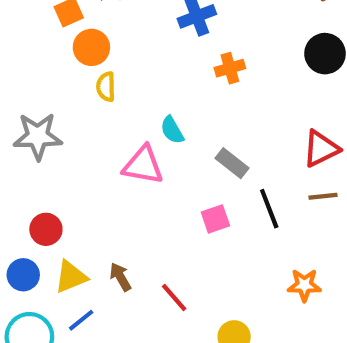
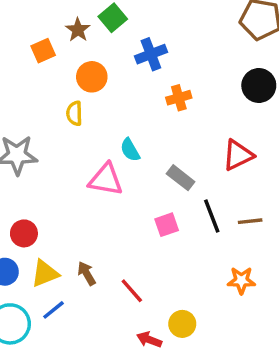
orange circle: (91, 47) -> (92, 77), moved
red triangle: (321, 149) -> (238, 155), moved
brown line: (323, 196) -> (250, 221), moved

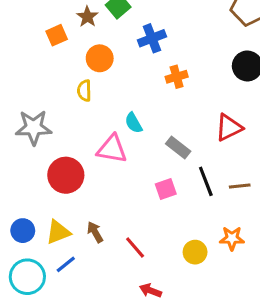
red circle: (24, 233) -> (66, 175), moved, size x1.5
yellow circle: (182, 324) -> (195, 252), moved

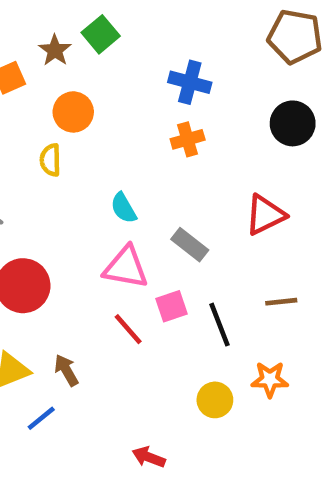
blue cross: (152, 38) -> (190, 82), moved, turned 36
pink triangle: (112, 149) -> (126, 267), moved
black line: (206, 181) -> (220, 325), moved
red line: (135, 247) -> (128, 329), moved
blue line: (66, 264) -> (41, 418), moved

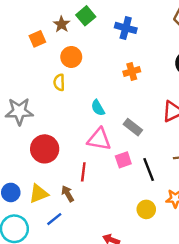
blue cross: (190, 82) -> (126, 28), moved
red line: (128, 329) -> (83, 172), moved, turned 48

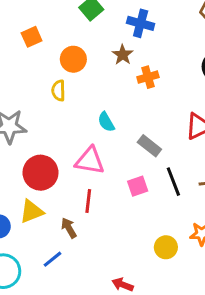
brown star: (62, 24) -> (123, 55), moved
pink triangle: (99, 139) -> (90, 161), moved
black line: (149, 169) -> (173, 182), moved
yellow triangle: (39, 194) -> (32, 211), moved

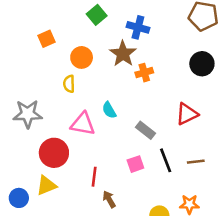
brown star: (123, 55) -> (123, 54), size x1.5
pink triangle: (90, 161) -> (83, 124), moved
brown arrow: (69, 228) -> (109, 199), moved

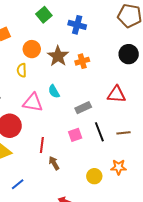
brown star: (123, 54) -> (58, 56), moved
red triangle: (187, 114) -> (116, 94), turned 30
gray rectangle: (146, 130) -> (83, 108), turned -63

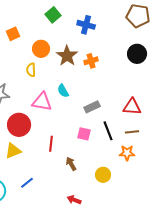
red triangle: (116, 94) -> (132, 107), moved
pink square: (75, 135) -> (84, 134), turned 32
brown arrow: (54, 163) -> (71, 164), moved
orange star: (119, 167) -> (127, 153), moved

